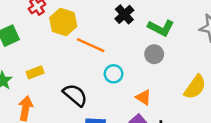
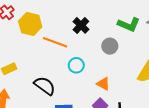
black cross: (124, 14) -> (81, 25), moved
green L-shape: (161, 28) -> (129, 24), moved

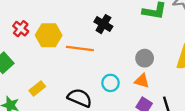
gray circle: (110, 46) -> (145, 58), moved
cyan circle: (76, 65) -> (110, 83), moved

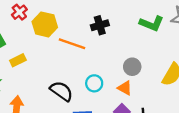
black cross: (103, 24) -> (100, 25), turned 30
yellow rectangle: (37, 89) -> (18, 60), moved

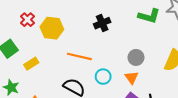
orange line: (72, 44) -> (79, 56), moved
orange triangle: (125, 88) -> (132, 78), turned 32

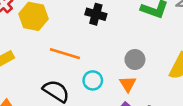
black cross: (102, 23) -> (96, 14), turned 35

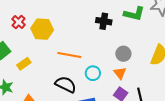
black cross: (96, 14) -> (104, 21), moved

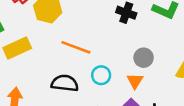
yellow rectangle: (24, 64) -> (17, 48), size x1.5
black semicircle: (66, 84) -> (65, 83), turned -30

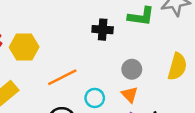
orange line: (76, 47) -> (62, 77), turned -32

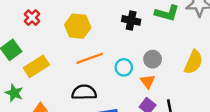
yellow hexagon: (24, 47) -> (78, 26), moved
cyan circle: (95, 98) -> (124, 67), moved

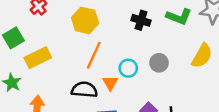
orange line: (90, 58) -> (94, 55), turned -52
yellow semicircle: (193, 62) -> (202, 56), moved
orange triangle: (148, 81) -> (110, 83), moved

